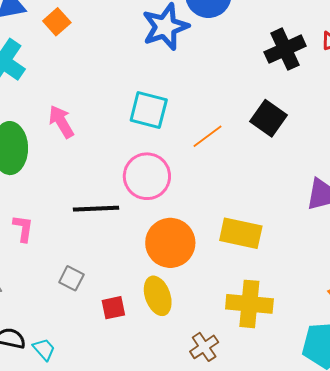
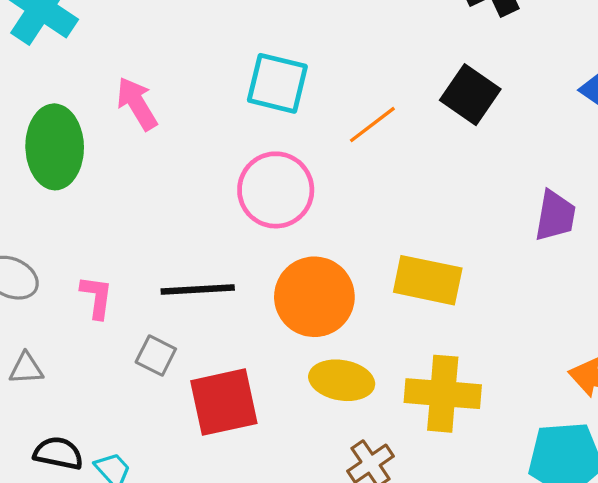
black line: (96, 209) -> (198, 289), moved
pink L-shape: (23, 228) -> (97, 297), moved
yellow ellipse: (158, 296) -> (342, 380), moved, turned -60
red square: (113, 308) -> (224, 402), size x1.8

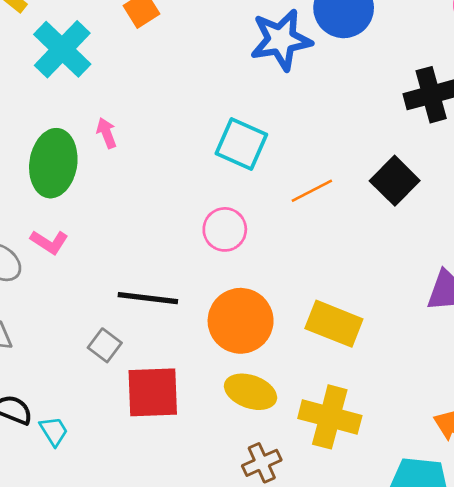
pink arrow: (137, 104) -> (107, 133), moved, size x0.7
pink circle: (276, 190) -> (225, 229), size x0.7
pink L-shape: (97, 297) -> (49, 242), moved, turned 105

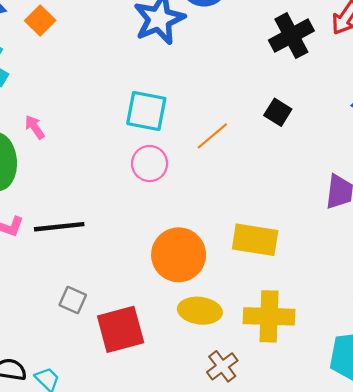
black square: (395, 181) -> (278, 112), size x0.7
pink circle: (225, 229) -> (150, 164), moved
black line: (148, 298) -> (59, 227), moved

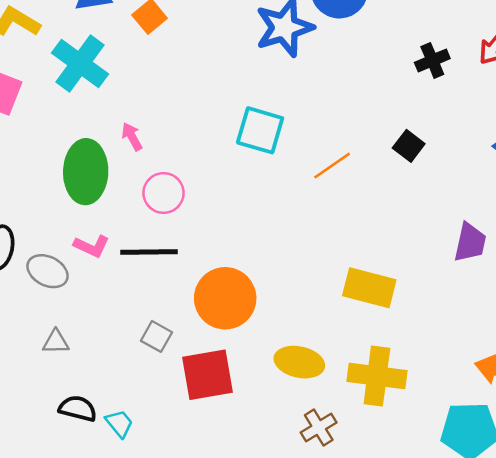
black cross: (291, 36) -> (432, 60), size x0.7
pink circle: (150, 164) -> (164, 193), moved
orange circle: (179, 255) -> (225, 298), moved

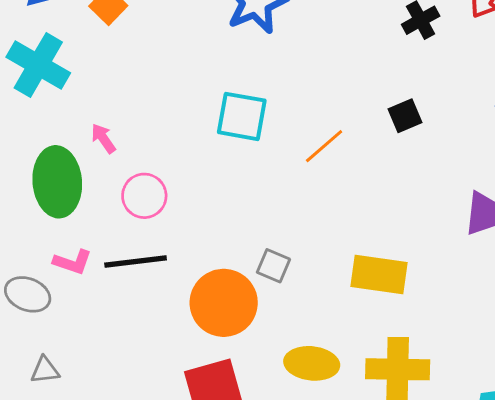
black square: (409, 146) -> (405, 116), turned 36
gray square: (157, 336) -> (273, 266), moved

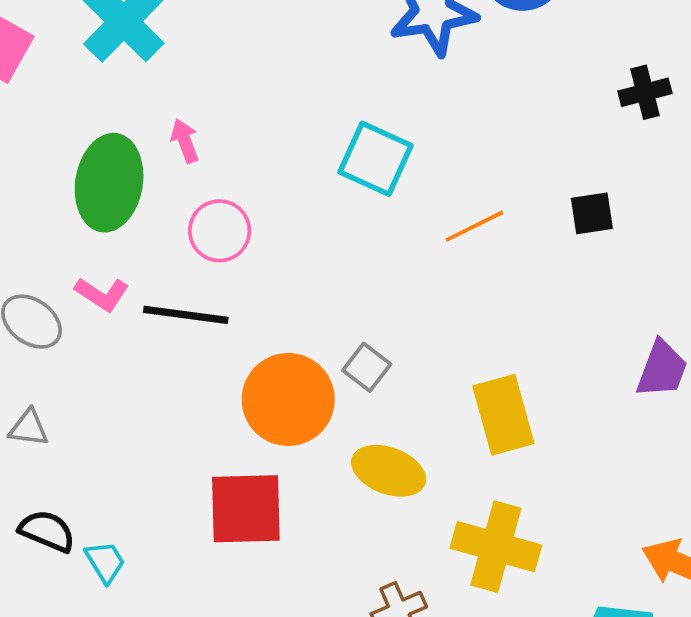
yellow rectangle: (379, 274) -> (503, 415), turned 52
yellow ellipse: (312, 363) -> (389, 471), moved

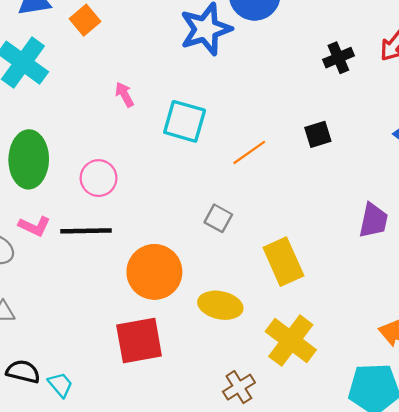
pink arrow: (185, 141) -> (124, 95), moved
gray square: (367, 367) -> (218, 218), moved
yellow cross: (496, 547) -> (291, 341), turned 30

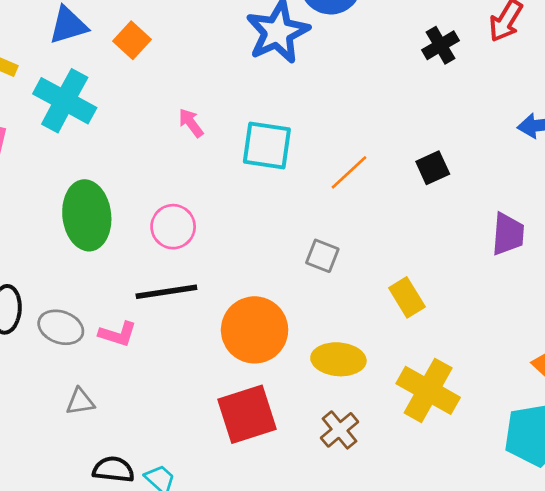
black square: (318, 134) -> (433, 168), moved
pink L-shape: (34, 226) -> (118, 334), moved
yellow rectangle: (283, 262) -> (407, 297), size x0.7
brown cross: (239, 387) -> (340, 430), moved

